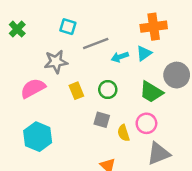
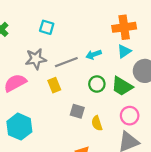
gray line: (96, 44) -> (66, 62), moved
cyan triangle: (144, 53) -> (124, 51), moved
green circle: (108, 90) -> (97, 84), moved
pink circle: (146, 123) -> (130, 116), moved

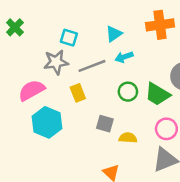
cyan square: (47, 27) -> (69, 38), moved
cyan triangle: (124, 51) -> (114, 34), moved
yellow semicircle: (97, 123) -> (128, 138), turned 112
cyan hexagon: (19, 127) -> (47, 122), moved

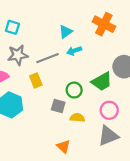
orange cross: (160, 25) -> (104, 24), turned 35
cyan square: (69, 38) -> (12, 27), moved
green circle: (128, 92) -> (74, 90), moved
green trapezoid: (157, 94) -> (102, 82), turned -60

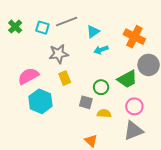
orange cross: (104, 24) -> (134, 37), moved
gray star: (18, 55) -> (59, 54), moved
gray line: (48, 58) -> (67, 21), moved

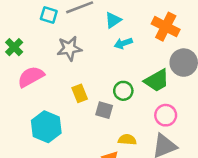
green cross: (15, 27) -> (14, 47), moved
yellow rectangle: (65, 78) -> (80, 93), moved
cyan hexagon: (40, 101) -> (46, 127), moved
yellow semicircle: (104, 113) -> (127, 140), moved

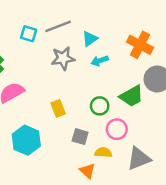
gray star: (69, 48) -> (63, 58), moved
gray square: (104, 110) -> (80, 137), moved
pink circle: (166, 115) -> (117, 129), moved

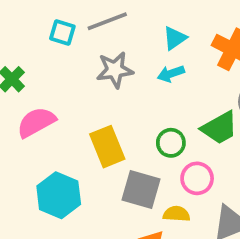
cyan triangle: (90, 39) -> (175, 38), moved
yellow rectangle: (58, 108) -> (107, 147), size x1.5
gray square: (80, 137) -> (141, 190), size x1.5

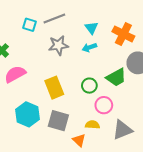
cyan triangle: (175, 38) -> (91, 28), turned -32
gray square: (141, 190) -> (58, 121), moved

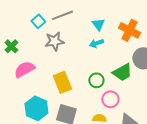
cyan square: (30, 25) -> (38, 21), turned 32
gray star: (58, 45) -> (54, 41), moved

